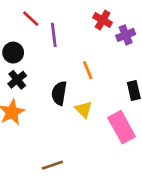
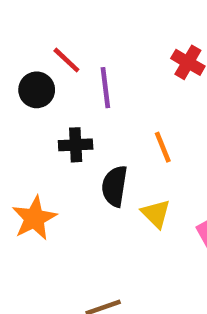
black circle: (13, 53) -> (37, 90), moved
black cross: (17, 80) -> (76, 145), moved, turned 36

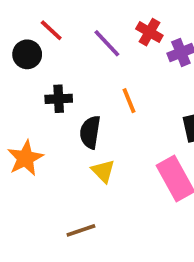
purple line: (105, 88) -> (107, 43), moved, turned -36
yellow triangle: (156, 214) -> (103, 171), moved

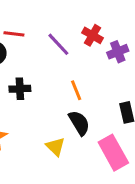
red line: (51, 30) -> (14, 34), turned -36
black semicircle: (90, 132) -> (79, 123), moved, turned 140

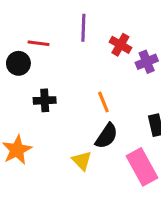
purple line: (58, 44) -> (83, 28), moved, turned 45
black semicircle: (79, 123) -> (106, 136), turned 65

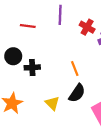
black circle: (18, 63) -> (13, 56), moved
yellow triangle: (82, 161) -> (52, 103), moved

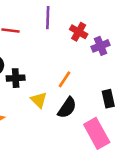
orange line: (75, 69) -> (65, 79), turned 56
yellow triangle: (52, 103) -> (39, 100), moved

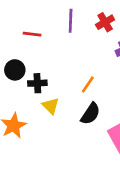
red cross: (79, 32) -> (105, 22), moved, turned 30
yellow triangle: (39, 100) -> (51, 106), moved

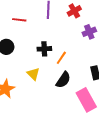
black cross: (37, 83) -> (44, 49), moved

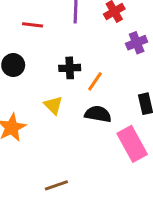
black semicircle: (63, 80) -> (98, 114), turned -114

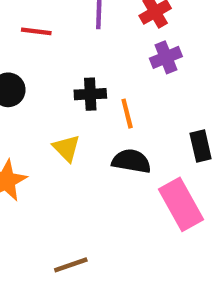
purple cross: (137, 43) -> (166, 57), moved
orange line: (95, 81) -> (127, 114), turned -48

